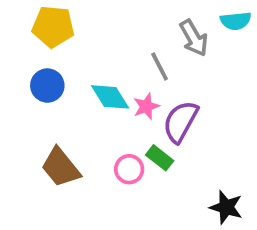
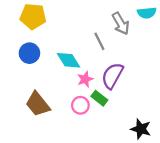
pink star: (146, 106) -> (85, 79), moved

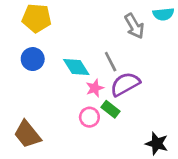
gray line: (99, 41) -> (111, 62), moved
purple semicircle: (112, 76) -> (125, 84), turned 32
brown trapezoid: (38, 104) -> (27, 134), moved

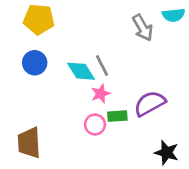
gray line: (111, 62) -> (102, 66), moved
purple semicircle: (125, 84) -> (150, 103), moved
green rectangle: (111, 109) -> (117, 116), turned -42
brown trapezoid: (27, 134) -> (29, 143), turned 36

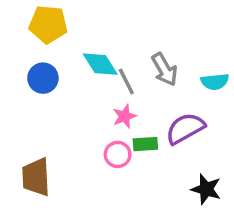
cyan semicircle: (174, 15) -> (215, 82), moved
gray arrow: (143, 28) -> (164, 69), moved
cyan diamond: (81, 71) -> (100, 64), moved

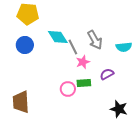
pink star: (125, 116) -> (83, 62), moved
purple semicircle: (185, 128) -> (107, 74), size x0.6

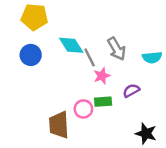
brown trapezoid: (21, 102) -> (59, 125), moved

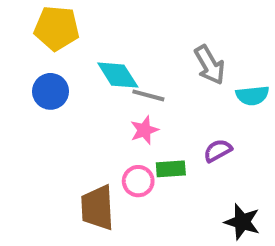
gray arrow: (117, 49) -> (210, 65), moved
gray line: (90, 57) -> (148, 95), turned -48
pink star: (102, 76) -> (144, 130), moved

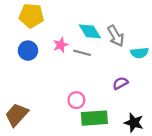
cyan diamond: (118, 75) -> (90, 31), moved
pink star: (144, 130) -> (61, 45), moved
green rectangle: (171, 169) -> (94, 118), moved, size x1.6
brown trapezoid: (97, 208) -> (17, 115), moved, turned 45

